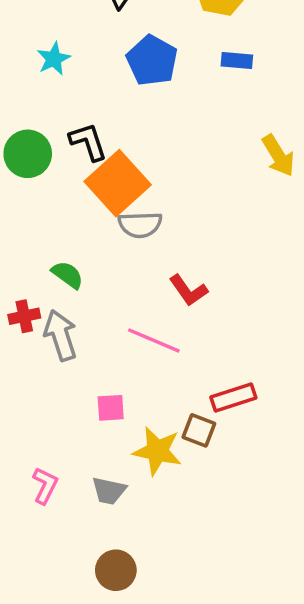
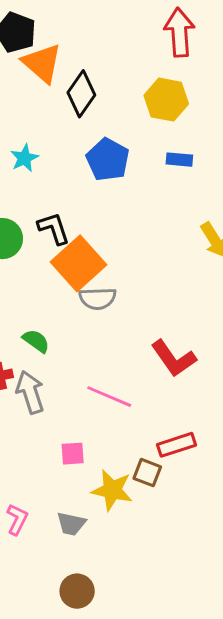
red L-shape: (188, 290) -> (174, 358), moved, size x1.4

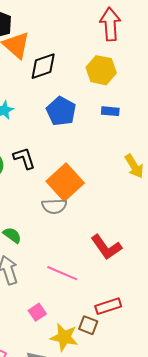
black diamond: (81, 94) -> (43, 66), turned 36
orange square: (79, 263) -> (65, 182), moved
pink square: (73, 454) -> (37, 312), turned -30

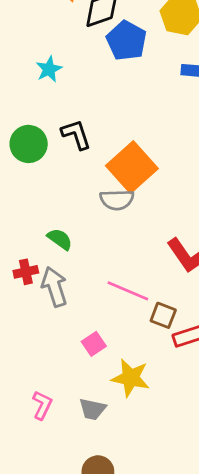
blue pentagon: (61, 111) -> (126, 41), moved
brown square: (88, 325) -> (163, 315), moved

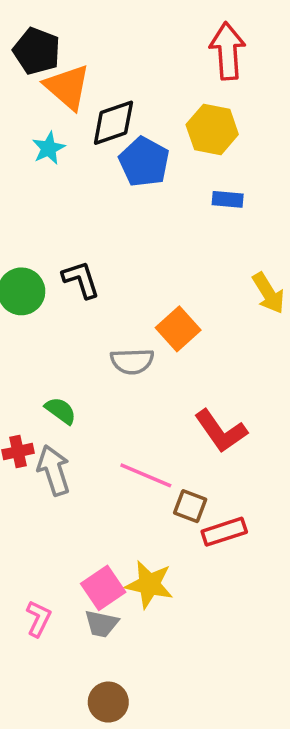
cyan star: (49, 69) -> (49, 148), moved
orange square: (132, 167) -> (178, 329), moved, size x0.7
pink square: (94, 344) -> (103, 588), moved, size x1.4

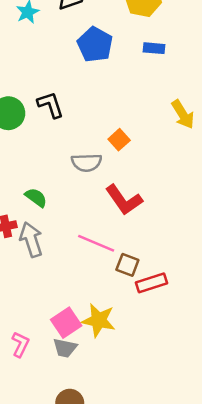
blue pentagon: (144, 162) -> (95, 45), moved
orange square: (178, 329) -> (119, 140), size x0.7
red L-shape: (221, 431) -> (124, 200), moved

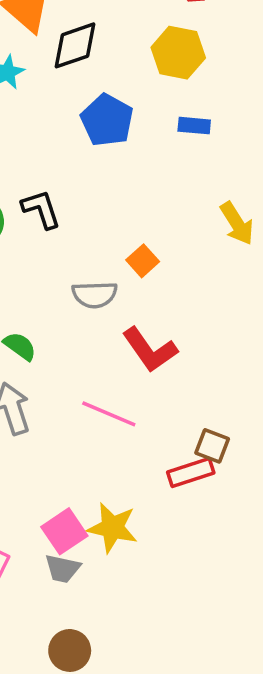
brown square: (127, 265) -> (212, 446), moved

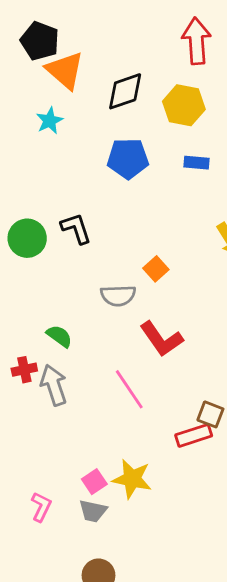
black diamond: (75, 45) -> (125, 91), moved
blue pentagon: (107, 120) -> (128, 158), turned -30
pink line: (109, 414) -> (129, 389), turned 33
pink square: (64, 531) -> (94, 482), size x0.7

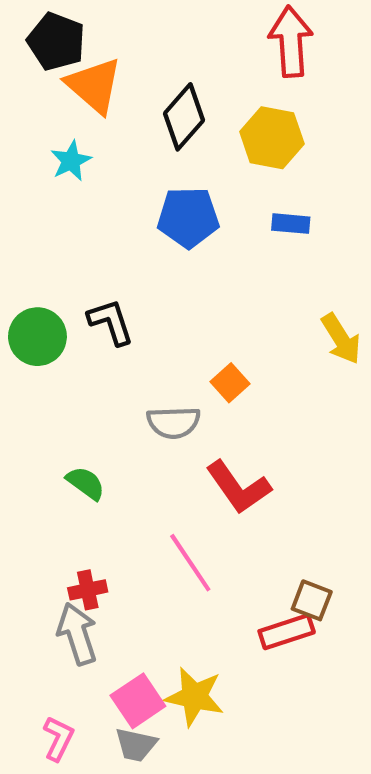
black diamond: (125, 91) -> (184, 117), turned -30
red cross: (24, 370) -> (88, 590), moved
gray arrow: (54, 385) -> (77, 634), moved
pink square: (94, 482) -> (138, 701), size x1.4

